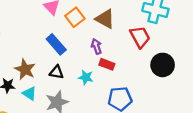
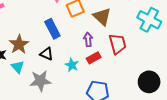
red trapezoid: (140, 37) -> (118, 44), moved
red rectangle: (107, 64) -> (94, 58), turned -64
black circle: (163, 65) -> (149, 82), moved

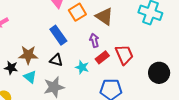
brown star: (19, 44) -> (28, 55), turned -30
red trapezoid: (118, 44) -> (124, 55), moved

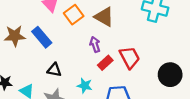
blue rectangle: (58, 35) -> (42, 37), moved
brown star: (28, 55) -> (15, 36), moved
cyan star: (82, 67) -> (85, 86), moved

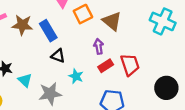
black triangle: (54, 70) -> (58, 56), moved
cyan star: (85, 86) -> (76, 76), moved

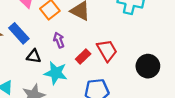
purple arrow: (99, 46) -> (59, 40), moved
cyan star: (76, 76) -> (56, 73), size x1.5

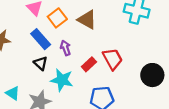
blue rectangle: (19, 33) -> (41, 39), moved
black triangle: (34, 56) -> (41, 63), turned 32

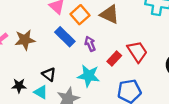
black triangle: (41, 63) -> (49, 74), moved

